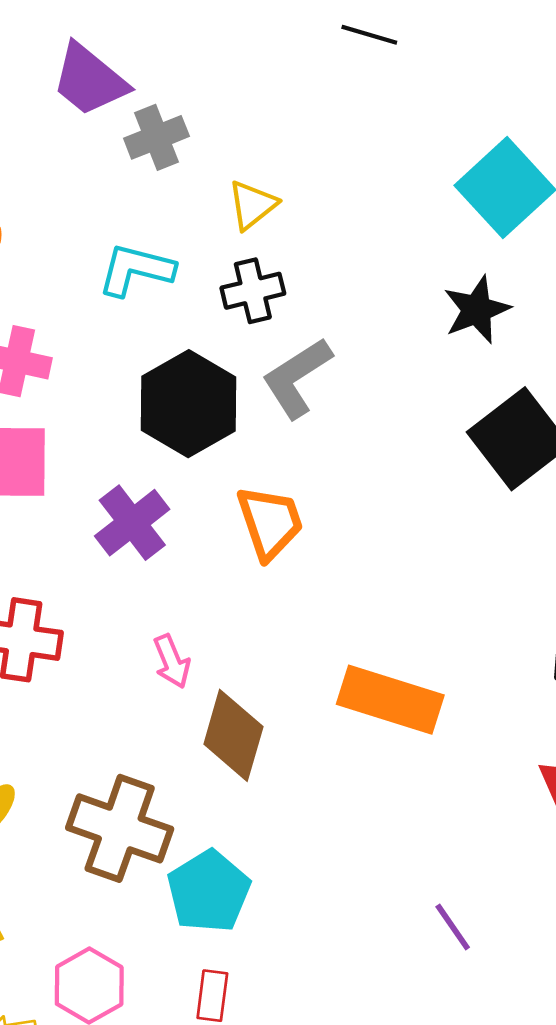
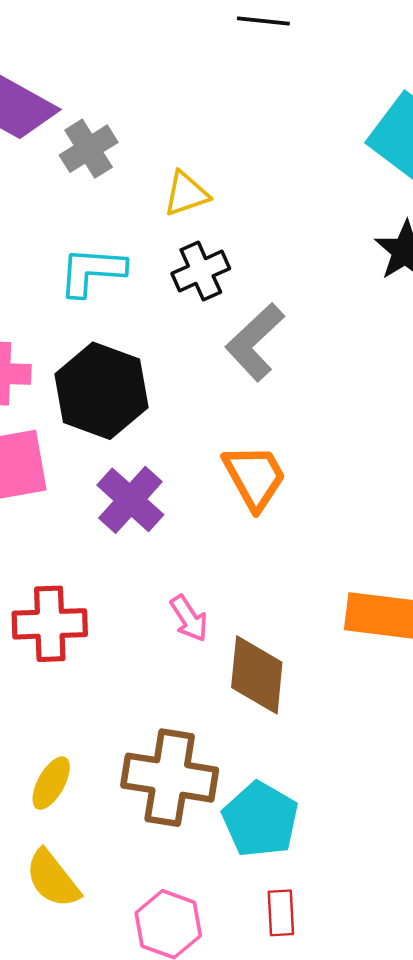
yellow triangle: (252, 205) -> (186, 194), turned 30
black hexagon: (188, 404) -> (101, 391), moved

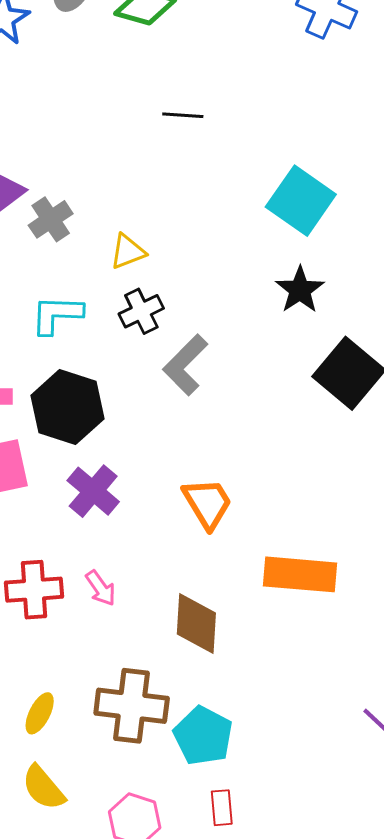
orange trapezoid: (255, 477) -> (207, 503), moved
pink arrow: (189, 618) -> (101, 588), moved

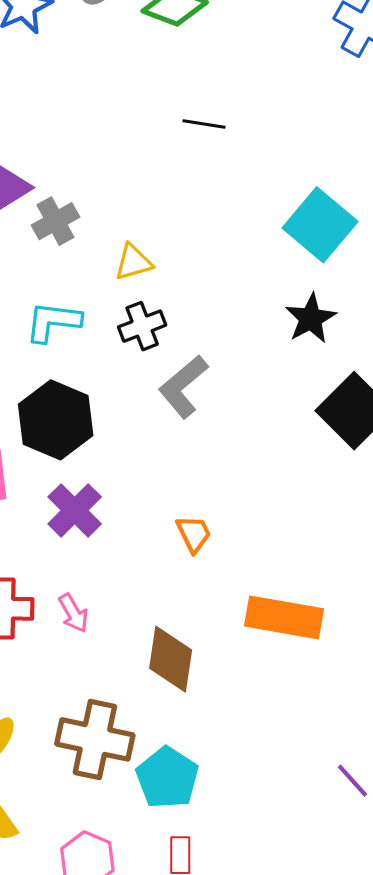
orange trapezoid: (207, 503) -> (194, 534), size x0.7

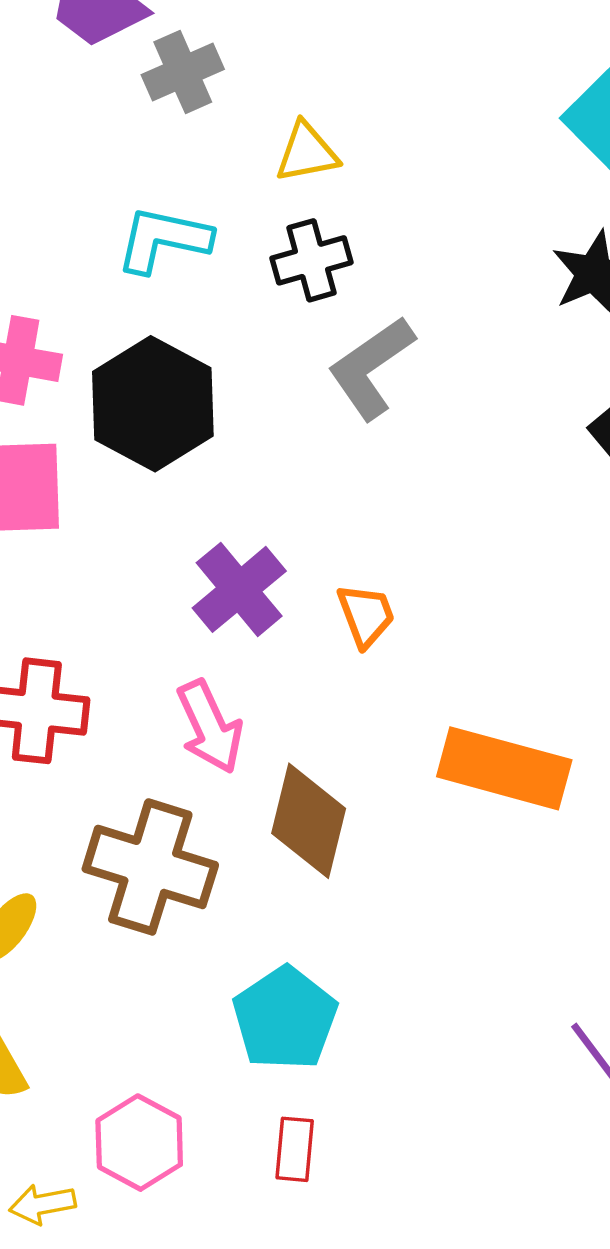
purple cross: (75, 510) -> (239, 589), moved
pink arrow: (73, 613) -> (210, 727), moved, size x1.4
brown cross: (95, 739) -> (150, 867), moved

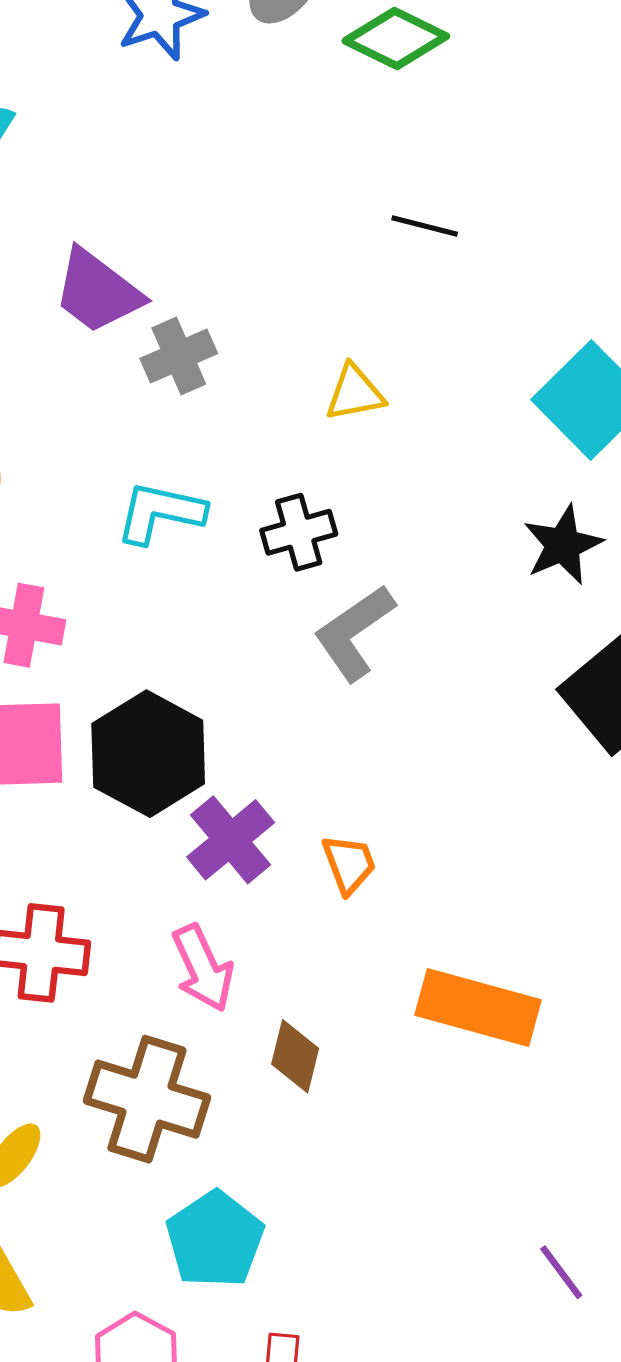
yellow triangle: (307, 152) -> (355, 393), moved
black hexagon: (153, 404) -> (148, 754), moved
brown diamond: (309, 821) -> (295, 1056), size x0.7
cyan pentagon: (285, 1018) -> (215, 1240), moved

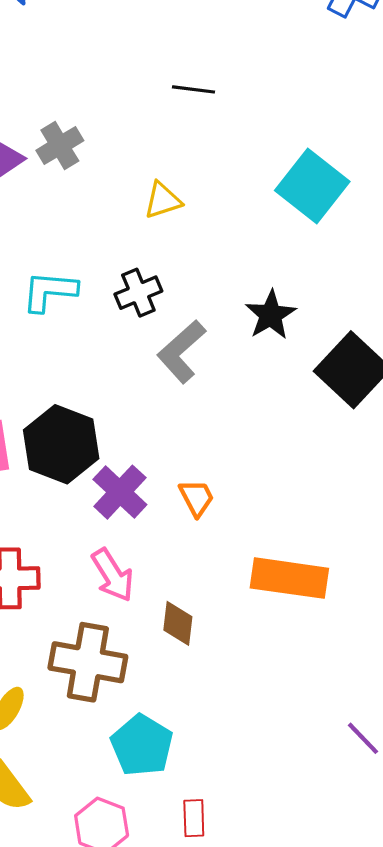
gray cross: (179, 356) -> (60, 146), moved
black star: (563, 545) -> (271, 315), moved

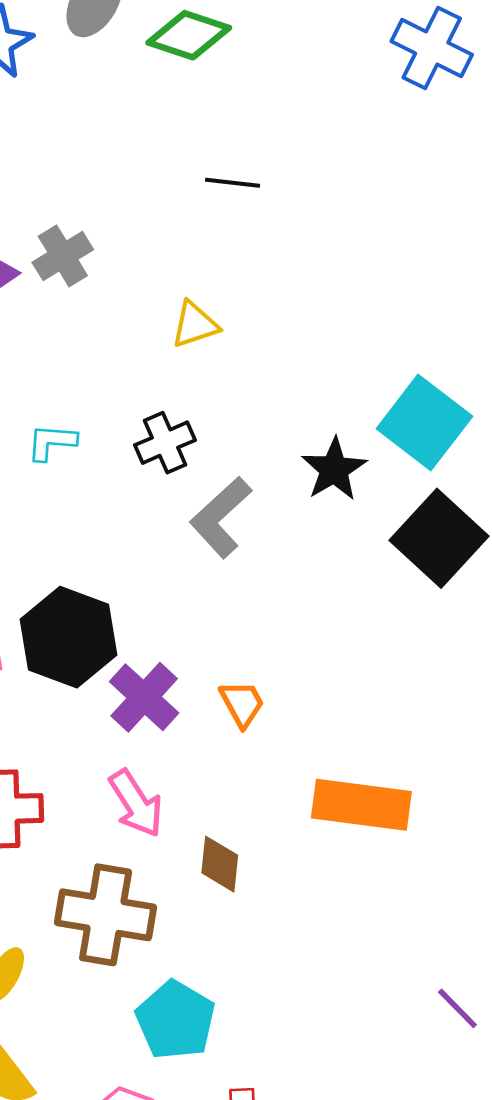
cyan square: (312, 186) -> (424, 423), moved
cyan L-shape: (50, 291) -> (52, 442), size x0.7

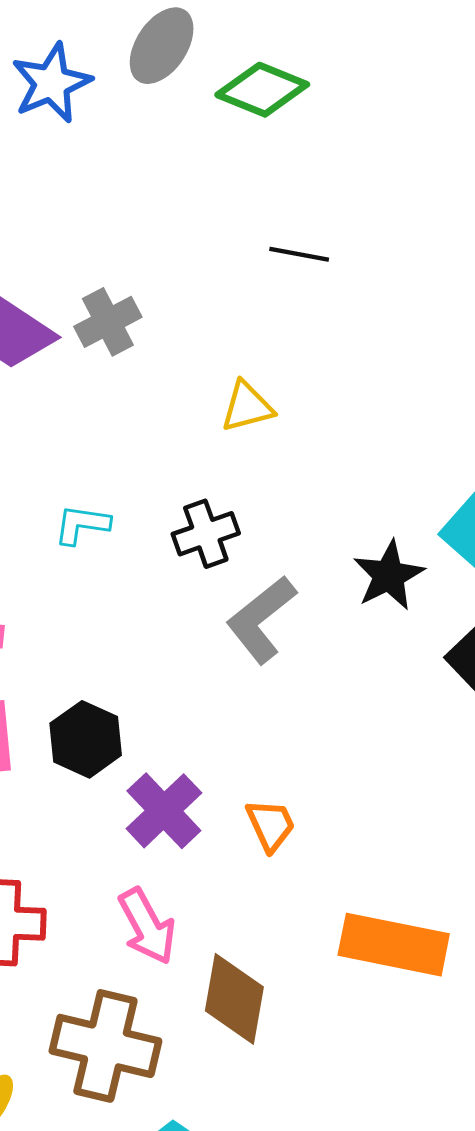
black hexagon: (68, 637) -> (86, 739), size x0.7
brown diamond: (220, 864) -> (234, 999), size x1.4

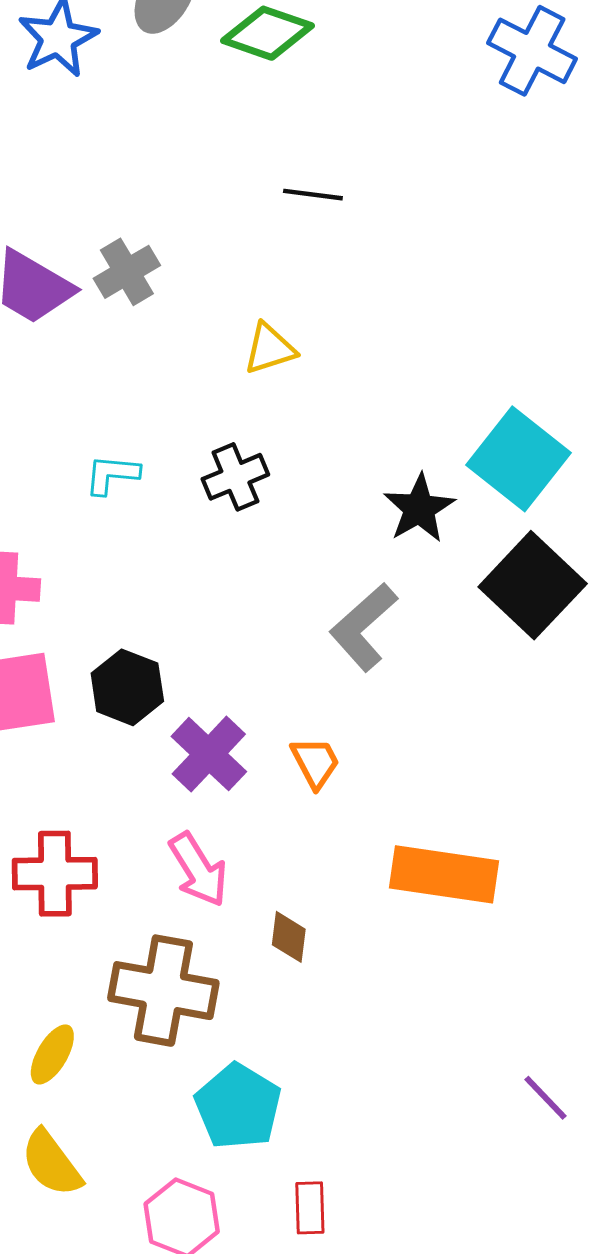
gray L-shape: (261, 619) -> (363, 627), moved
brown diamond: (234, 999) -> (289, 937), size x0.6

